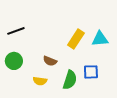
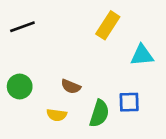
black line: (16, 31) -> (22, 27), moved
yellow rectangle: (76, 39) -> (108, 25), moved

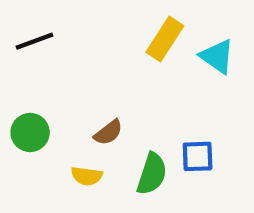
cyan triangle: (142, 55) -> (217, 56), moved, turned 40
brown semicircle: (71, 86) -> (108, 132), turned -60

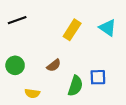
yellow rectangle: (165, 39) -> (72, 30), moved
yellow semicircle: (87, 176) -> (32, 93), moved

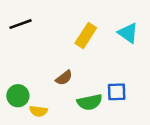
green circle: (15, 65) -> (18, 96), moved
green semicircle: (75, 86) -> (90, 102), turned 60

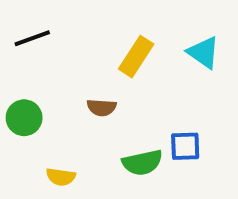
brown semicircle: (64, 78) -> (102, 108), moved, turned 42
green circle: (18, 96) -> (24, 118), moved

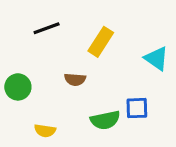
black line: (32, 38) -> (47, 28), moved
cyan triangle: (203, 53) -> (156, 58), moved

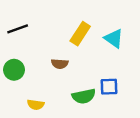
black line: (47, 28) -> (18, 29), moved
cyan triangle: (156, 58) -> (114, 38), moved

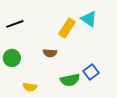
cyan triangle: (114, 38) -> (89, 19), moved
blue square: (109, 87) -> (91, 72), turned -35

